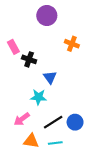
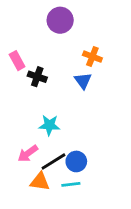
blue triangle: (50, 77) -> (83, 81), moved
black line: (53, 122) -> (53, 161), moved
blue circle: (75, 122) -> (76, 161), moved

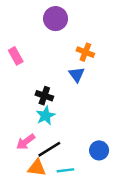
black cross: (37, 77) -> (44, 96), moved
cyan star: (49, 125) -> (46, 116), turned -30
blue circle: (76, 161) -> (99, 150), moved

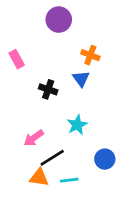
black cross: (44, 96) -> (48, 89), moved
cyan star: (46, 116) -> (77, 125), moved
pink arrow: (26, 142) -> (34, 138), moved

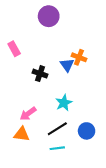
orange cross: (90, 55) -> (79, 57), moved
black line: (52, 158) -> (57, 129), moved
orange triangle: (39, 177) -> (22, 134), moved

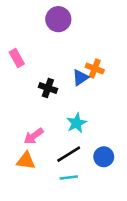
blue triangle: (67, 65) -> (80, 78), turned 32

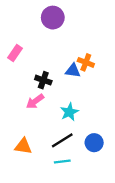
pink rectangle: (17, 58) -> (15, 53), turned 63
blue triangle: (80, 78) -> (73, 71), turned 42
pink arrow: (34, 136) -> (35, 101), moved

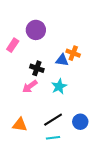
purple circle: (53, 18) -> (36, 30), moved
cyan star: (69, 112) -> (59, 86), moved

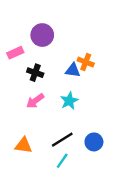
pink rectangle: (13, 45) -> (15, 53), turned 32
black cross: (37, 68) -> (35, 73), moved
cyan line: (53, 138) -> (62, 161), turned -48

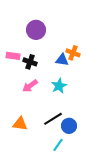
pink rectangle: (15, 53) -> (13, 56), moved, turned 32
blue circle: (94, 142) -> (69, 126), moved
cyan line: (62, 161) -> (58, 145), moved

